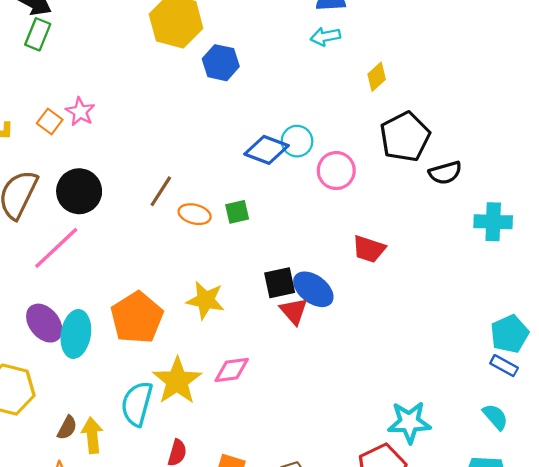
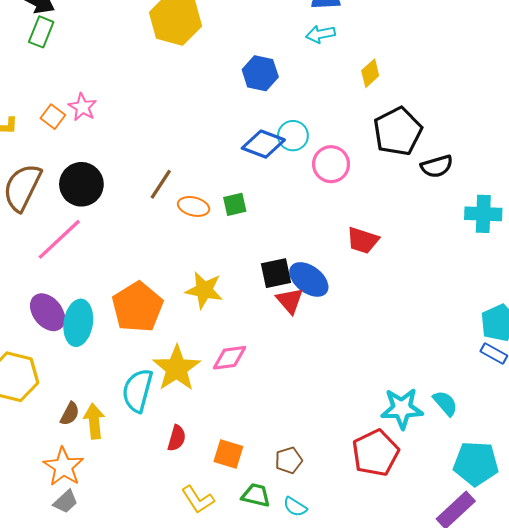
blue hexagon: (221, 63) -> (260, 73), moved
cyan semicircle: (495, 417) -> (445, 403), moved

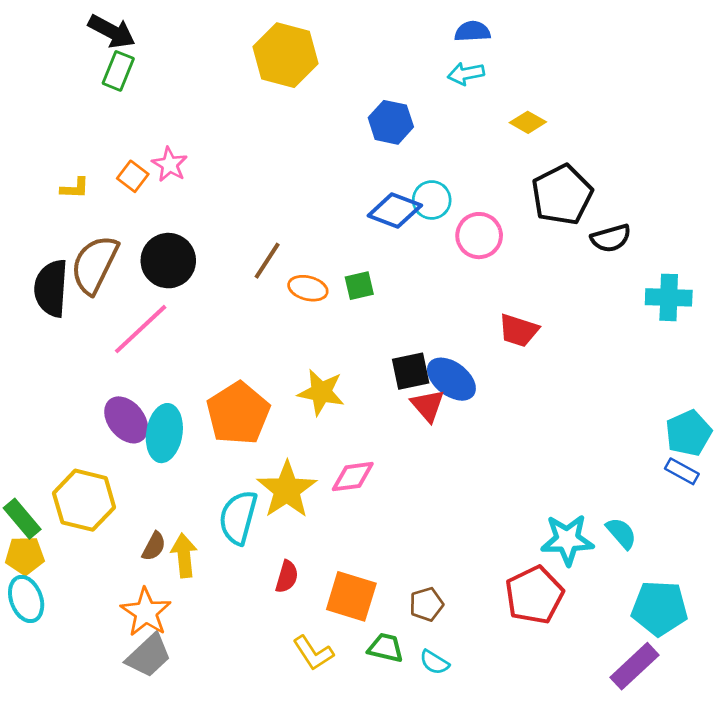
yellow diamond: (370, 73) -> (528, 122), turned 72
orange square: (228, 454) -> (351, 596), size x1.4
gray trapezoid: (66, 502) -> (149, 656), size x1.5

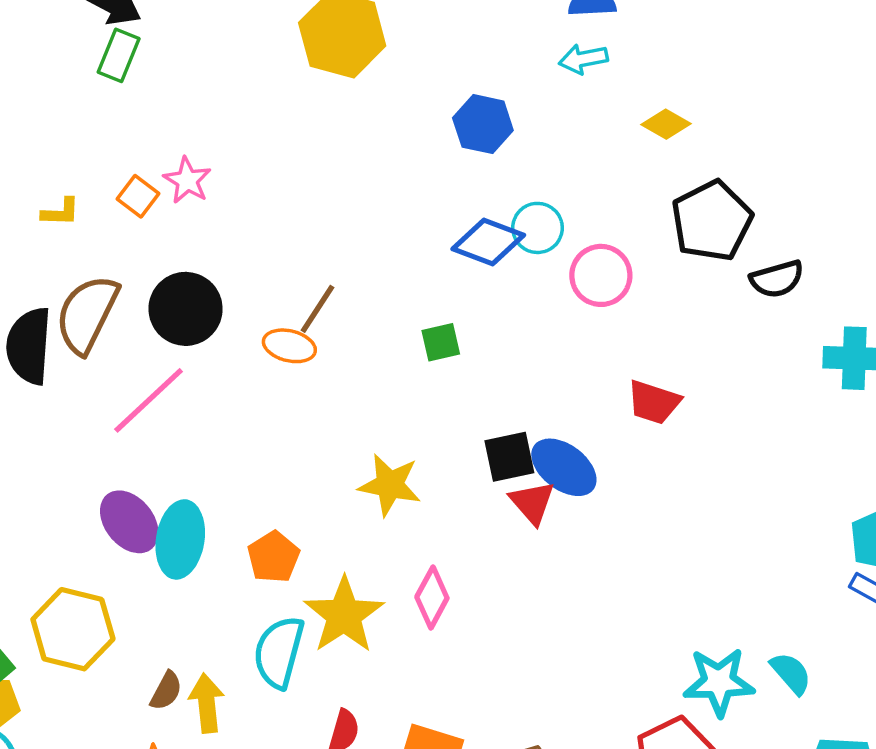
orange ellipse: (308, 288) -> (289, 346), moved
orange pentagon: (238, 413) -> (274, 557), moved, size x0.6
pink diamond: (353, 477) -> (432, 598), turned -54

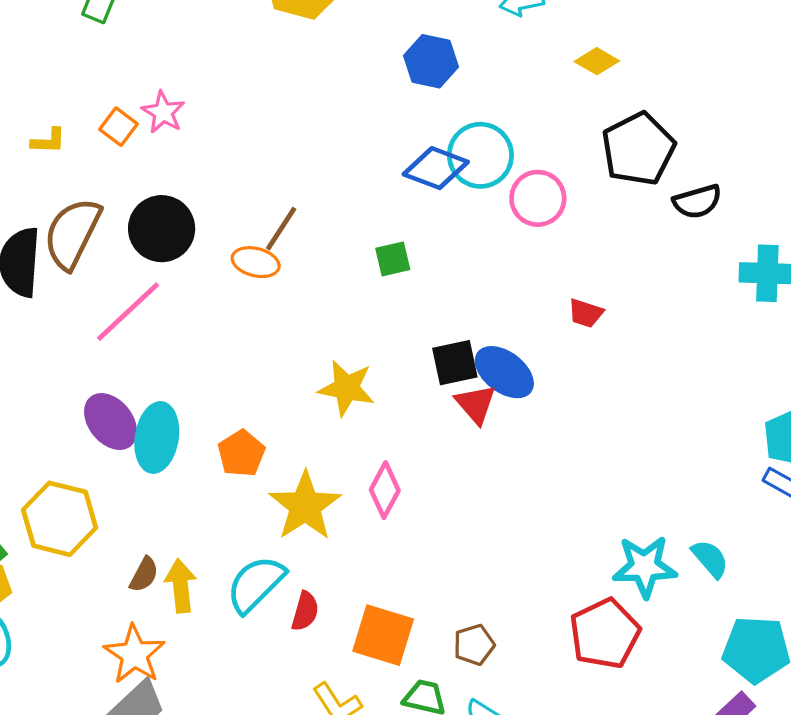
cyan circle: (538, 228) -> (480, 155), size x1.4
red trapezoid: (654, 402) -> (586, 313), size x0.7
cyan semicircle: (279, 652) -> (256, 584), moved, turned 30

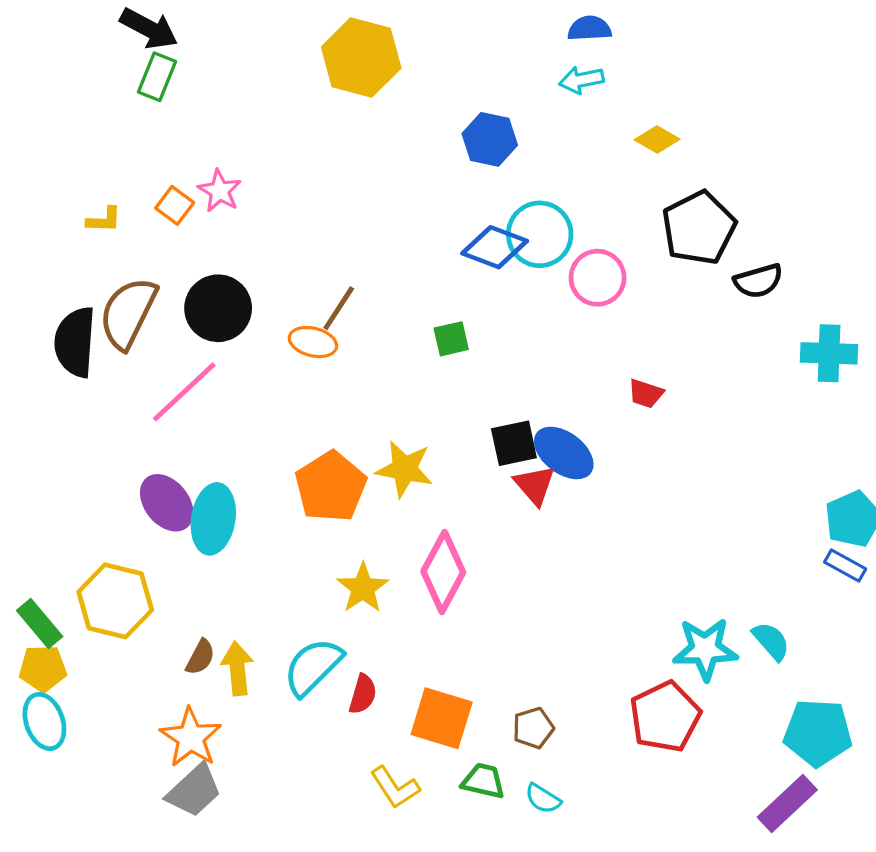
orange pentagon: (241, 453) -> (331, 487), moved, size x1.5
pink diamond: (385, 490) -> (443, 572), size x1.4
yellow star: (305, 506) -> (363, 588), size x0.7

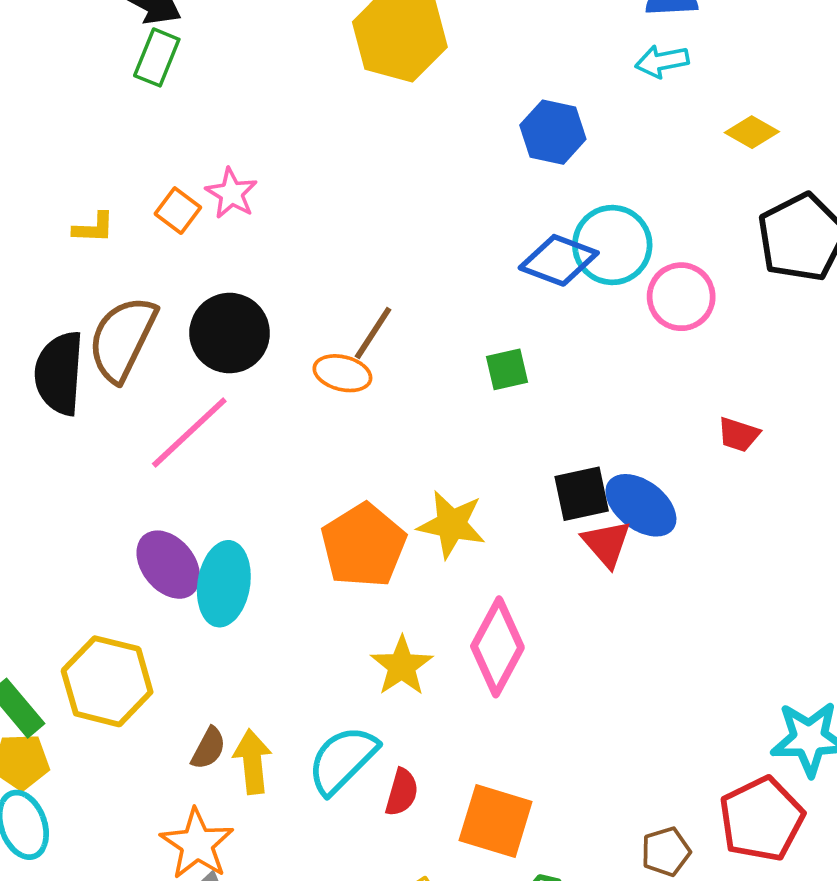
brown pentagon: (533, 728) -> (666, 852), moved

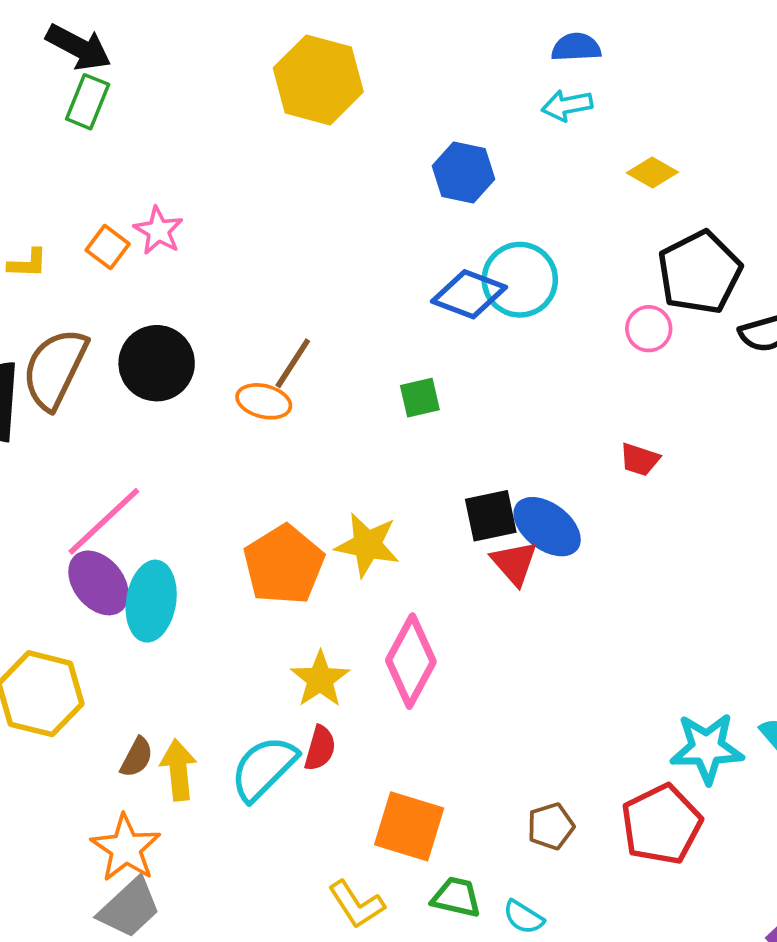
pink circle: (681, 297) -> (649, 329), moved, size x0.7
pink line: (189, 433) -> (104, 521), moved
red semicircle: (402, 792) -> (320, 748), moved
brown pentagon: (666, 852) -> (551, 826), moved

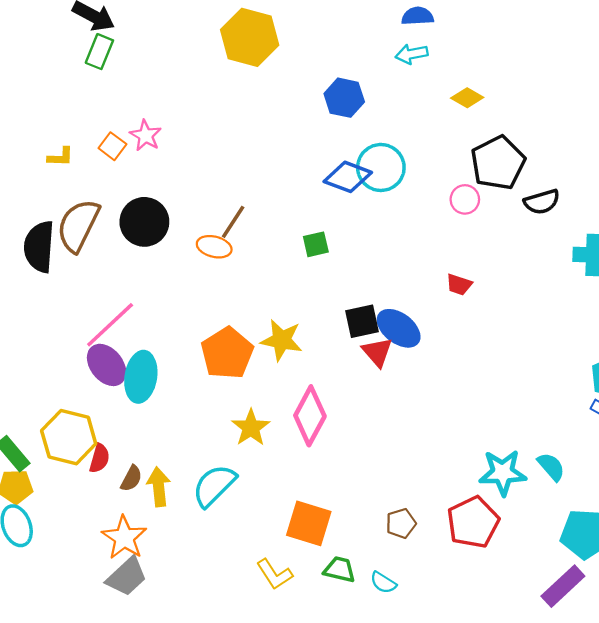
red semicircle: (320, 748) -> (99, 458), moved

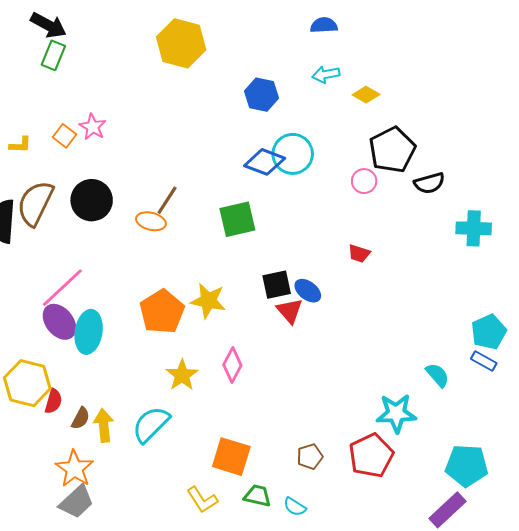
cyan arrow: (412, 54) -> (326, 74), moved
green square: (316, 244) -> (237, 219), size x1.6
blue ellipse: (399, 328) -> (308, 291), size x0.7
pink diamond: (310, 416) -> (232, 365), size x0.7
cyan semicircle: (551, 467) -> (437, 375), moved

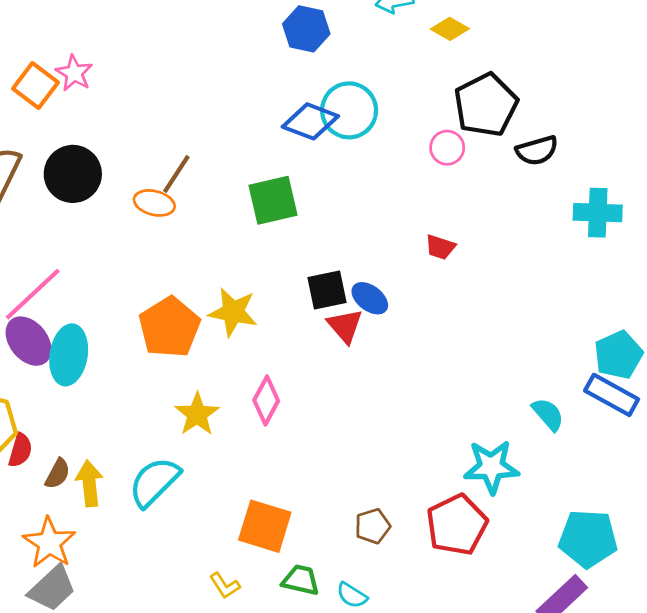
orange square: (64, 136) -> (35, 86), size x1.4
blue rectangle: (484, 361) -> (612, 395), size x1.5
yellow L-shape: (202, 500) -> (225, 586), size x0.7

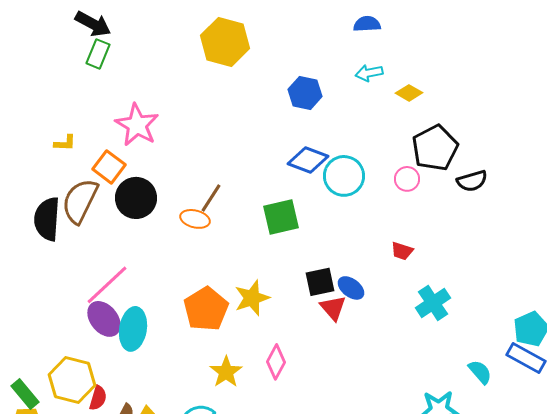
pink star: (74, 73) -> (137, 125), size x1.6
orange square: (35, 86) -> (109, 167), moved
cyan circle: (349, 110) -> (344, 176), moved
cyan cross: (598, 213) -> (433, 303), moved, turned -36
yellow star: (233, 312) -> (252, 298), turned -30

